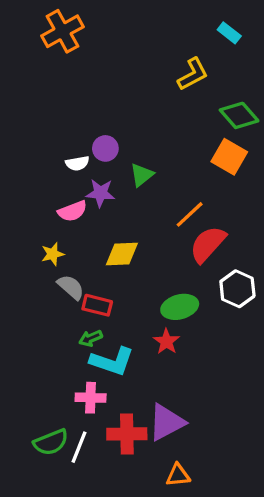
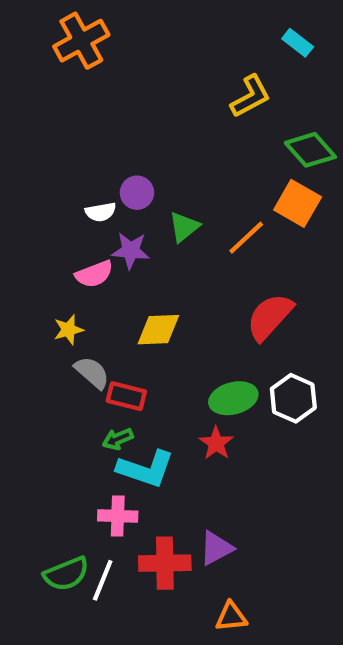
orange line: (190, 214) -> (246, 238), moved
white hexagon: (237, 289) -> (293, 398), moved
purple triangle: (166, 422) -> (216, 548), size x0.7

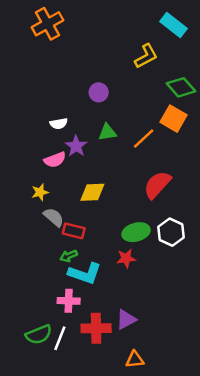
cyan rectangle: (298, 43) -> (173, 25), size x1.5
purple circle: (137, 193) -> (99, 92), moved
green triangle: (184, 227) -> (107, 132), turned 30
purple star: (131, 250) -> (76, 146), turned 30
red star: (216, 443) -> (126, 258), turned 30

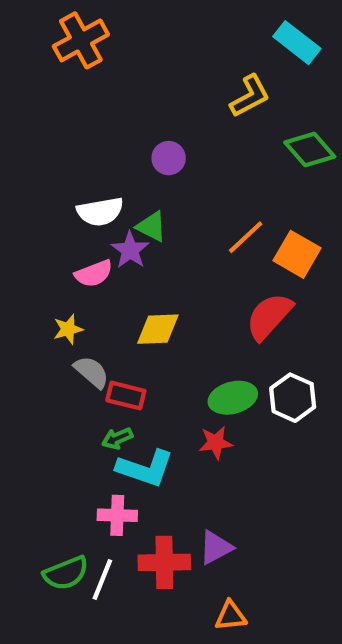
orange square: (173, 119) -> (297, 254), moved
white semicircle: (59, 124) -> (100, 212), size x1.5
green triangle: (107, 132) -> (151, 227), moved, turned 36

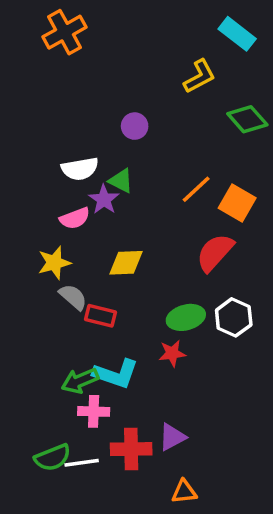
yellow star: (68, 329) -> (54, 263), size x1.4
green arrow: (117, 438) -> (80, 381), moved, size x1.5
white line: (102, 579) -> (82, 463), turned 60

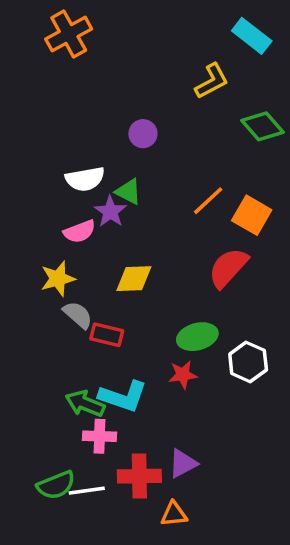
white hexagon: (234, 317) -> (248, 362), moved
green arrow: (80, 381) -> (85, 404), turned 45
orange triangle: (184, 492) -> (174, 514), moved

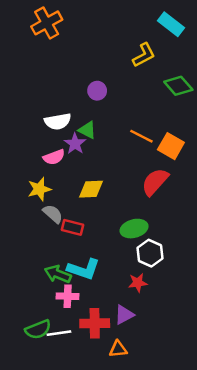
orange line: (208, 201) -> (141, 136), turned 70
white hexagon: (248, 362) -> (150, 253), moved
red star: (183, 375) -> (138, 283), moved

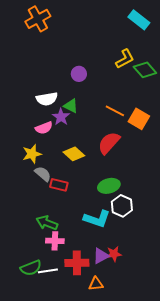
yellow L-shape: (144, 55) -> (125, 59), moved
red semicircle: (155, 182) -> (109, 143), moved
yellow diamond: (91, 189) -> (74, 154), turned 45
cyan L-shape: (84, 269) -> (97, 219), moved
red star: (138, 283) -> (114, 254), moved

